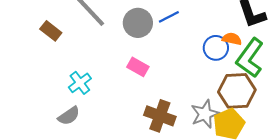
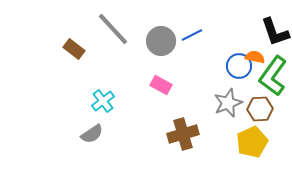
brown hexagon: (237, 91) -> (260, 109), size x0.7
gray star: (205, 114) -> (228, 103), moved
brown cross: (160, 116) -> (183, 134), turned -36

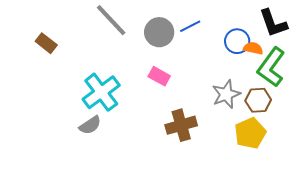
brown rectangle: (74, 49) -> (46, 43), moved
blue circle: (239, 66) -> (237, 41), moved
cyan cross: (103, 101) -> (101, 92), size x1.6

